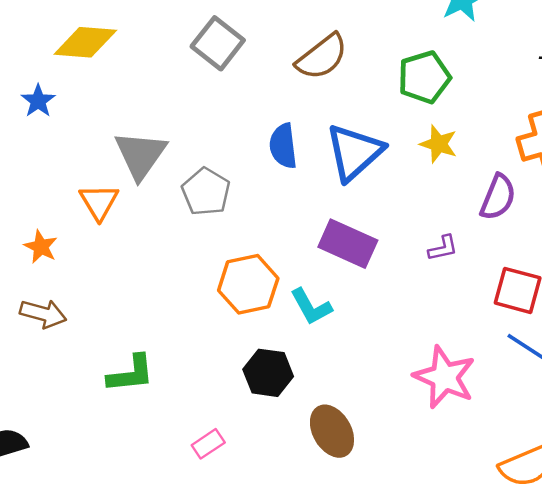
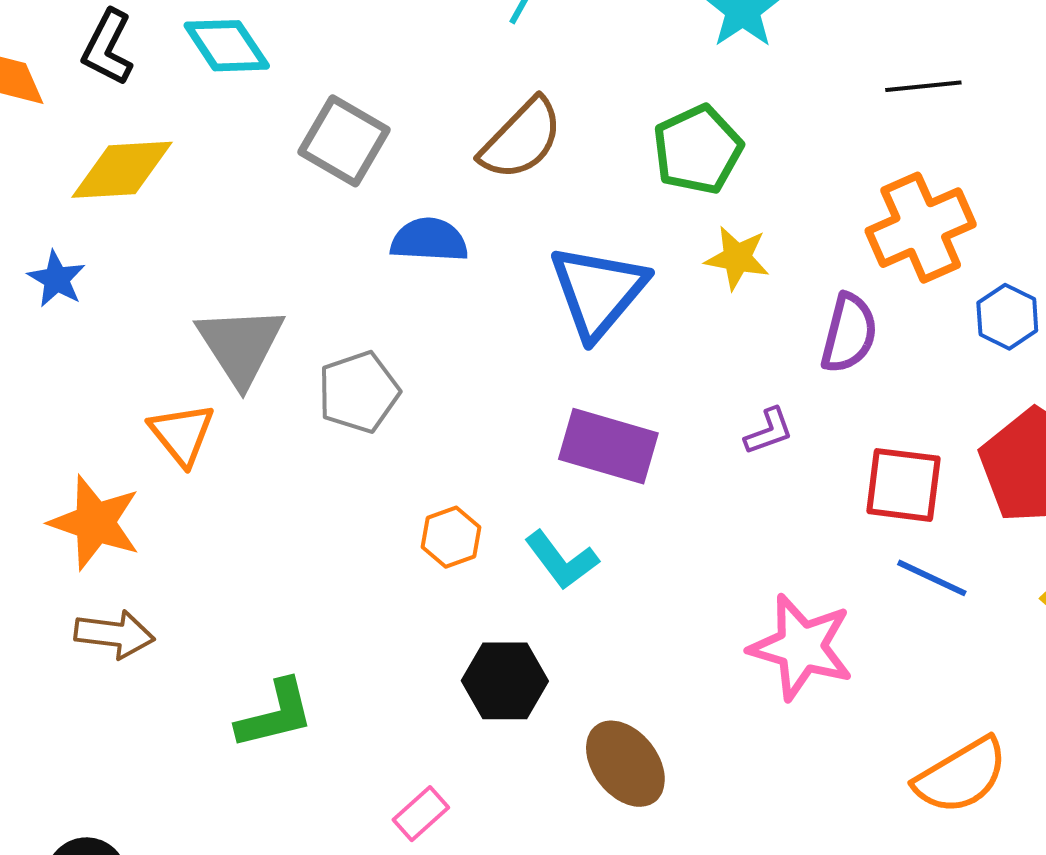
blue semicircle: (283, 146) -> (429, 240), moved, turned 108
gray pentagon: (206, 192) -> (359, 392), turned 30
orange star: (41, 247) -> (95, 523), size x1.6
orange hexagon: (248, 284) -> (451, 537), size x0.6

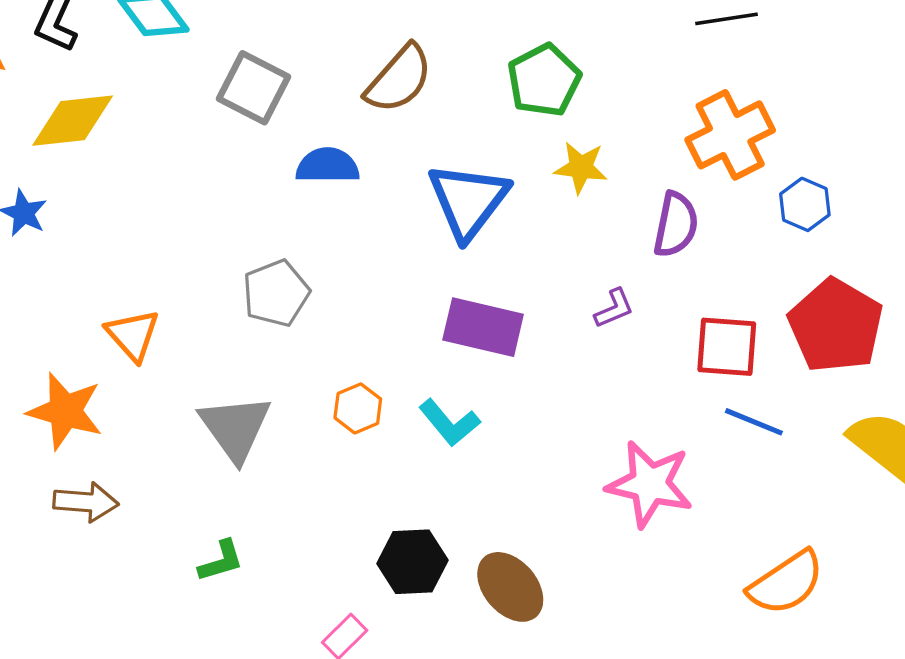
gray triangle: (241, 345) -> (235, 428), moved
black hexagon: (505, 681) -> (412, 562), moved
green L-shape: (275, 714) -> (221, 561), size x0.7

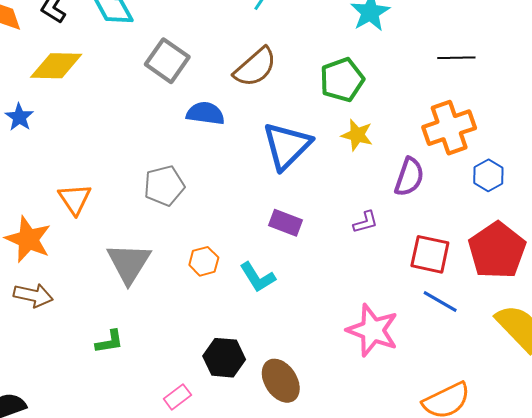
purple rectangle: (483, 327) -> (285, 223), size x0.7

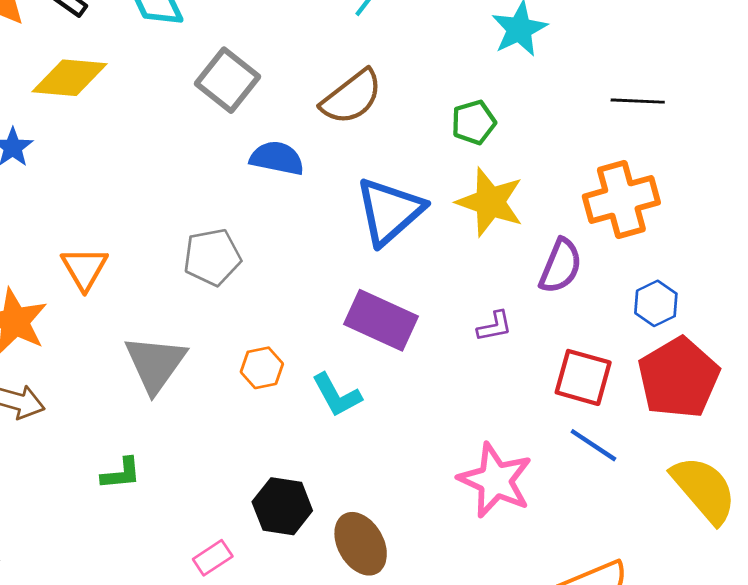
green pentagon: (342, 80) -> (474, 122), size x0.7
yellow star: (357, 135) -> (490, 202), size x1.5
blue hexagon: (488, 175) -> (656, 303), moved
purple rectangle: (285, 223) -> (381, 320), size x1.5

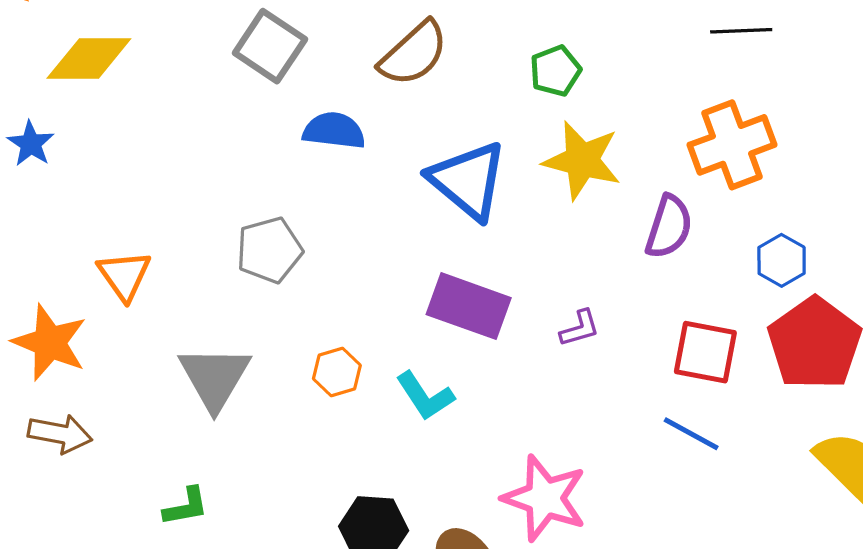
blue triangle: (390, 211) -> (468, 180), turned -34
purple L-shape: (495, 326) -> (580, 328), moved
blue line: (593, 445) -> (691, 434), moved
pink star: (495, 480) -> (545, 498), moved

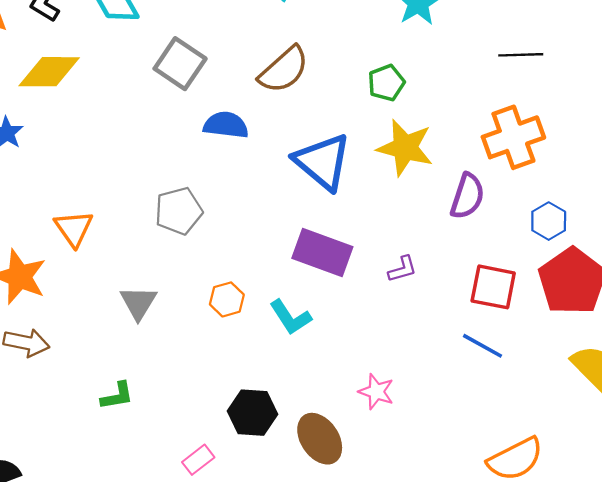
gray triangle: (215, 378) -> (138, 303), size x0.7
pink star: (545, 498) -> (376, 392), size x0.6

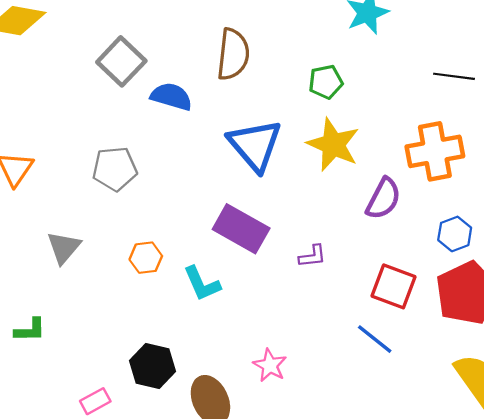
gray square: (180, 64) -> (121, 61), moved
brown semicircle: (284, 70) -> (233, 54), turned -51

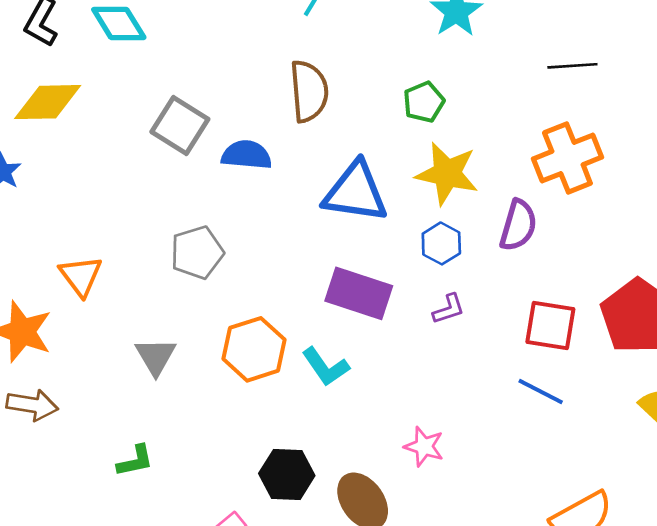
blue triangle: (255, 145) -> (356, 192), turned -30
blue hexagon: (455, 234) -> (441, 243), moved
orange hexagon: (146, 258) -> (254, 349), size x1.6

